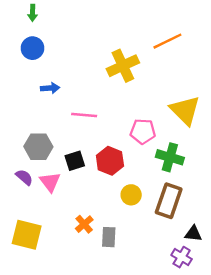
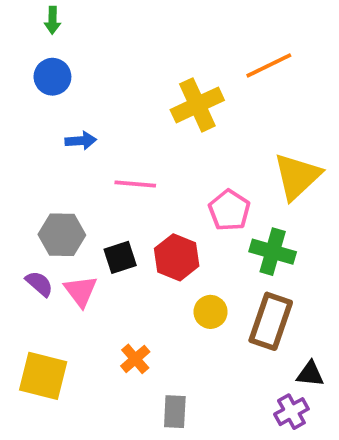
yellow triangle: (185, 110) -> (297, 176), turned 32
pink pentagon: (143, 131) -> (229, 210), turned 30
gray rectangle: (109, 237) -> (175, 412), moved
purple cross: (182, 257) -> (291, 412), turned 30

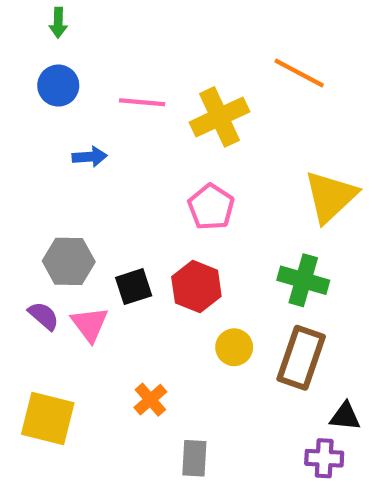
orange line: (269, 65) -> (299, 73), turned 54
pink line: (135, 184) -> (142, 102), moved
pink pentagon: (229, 210) -> (211, 207), moved
purple cross: (291, 412) -> (324, 458), turned 32

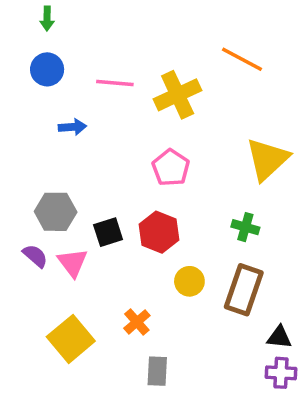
green cross: (303, 280) -> (245, 227), size x0.7
orange cross: (150, 400) -> (137, 322), moved
yellow square: (48, 418) -> (71, 339), moved, turned 36
purple cross: (324, 458) -> (281, 373), moved

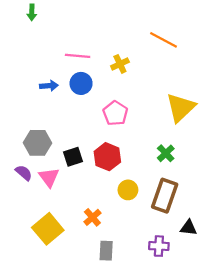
blue circle: (47, 69) -> (81, 83), moved
yellow cross: (178, 95) -> (120, 64), size x0.6
green cross: (245, 227) -> (166, 153), turned 30
purple cross: (281, 373) -> (159, 246), moved

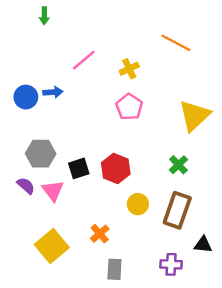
green arrow: (32, 12) -> (44, 16), moved
pink line: (78, 56) -> (84, 60), turned -45
blue circle: (81, 83) -> (26, 97), moved
pink pentagon: (115, 113) -> (129, 107), moved

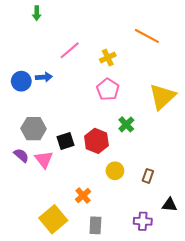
green cross: (178, 165) -> (126, 124), moved
brown rectangle: (177, 210) -> (148, 176), size x0.5
yellow square: (52, 246) -> (53, 219), moved

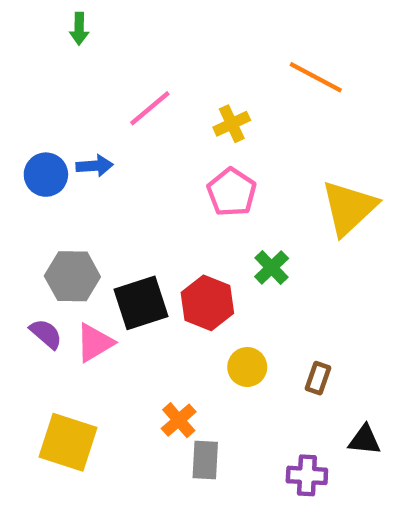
black square: (66, 141) -> (141, 303), size x1.4
pink triangle: (44, 159) -> (95, 343), turned 36
yellow square: (53, 219) -> (68, 442), moved, turned -32
gray rectangle: (95, 225) -> (205, 460), moved

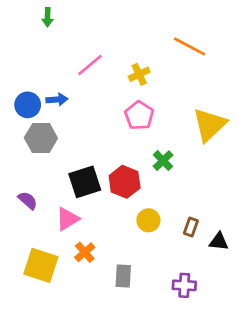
gray hexagon: (72, 276) -> (41, 138), moved
pink triangle: (95, 343) -> (67, 219), moved
orange cross: (179, 420) -> (85, 252), moved
black triangle: (364, 440) -> (219, 242), moved

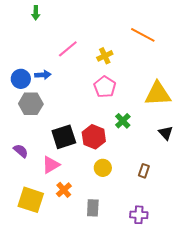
yellow triangle: (209, 125) -> (158, 94), turned 40
yellow circle: (148, 220) -> (103, 168), moved
black triangle: (219, 242) -> (166, 133), moved, turned 42

